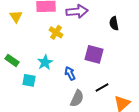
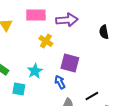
purple square: (94, 54) -> (70, 63), moved

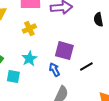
yellow cross: (46, 41) -> (29, 29), moved, turned 32
black line: (92, 96) -> (86, 67), moved

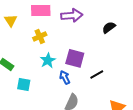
black semicircle: (98, 20) -> (109, 27), turned 64
cyan star: (29, 59) -> (48, 60), moved

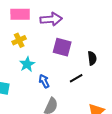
black semicircle: (109, 27) -> (92, 58), moved, turned 120
purple square: (75, 58) -> (62, 47), moved

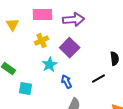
purple square: (62, 47) -> (70, 48), moved, turned 30

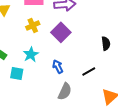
cyan star: (50, 65) -> (31, 54), moved
black line: (98, 79) -> (89, 71), moved

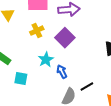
cyan star: (31, 54) -> (46, 60), moved
black line: (89, 71) -> (87, 87), moved

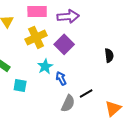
yellow cross: (37, 31) -> (36, 37), size x1.5

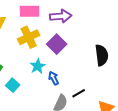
black semicircle: (109, 55) -> (102, 55), size x1.5
cyan square: (20, 85) -> (13, 85), turned 32

